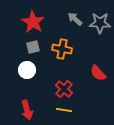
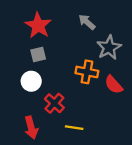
gray star: (100, 23) -> (109, 48), moved, turned -30
orange cross: (62, 49) -> (87, 72), moved
red cross: (64, 89) -> (54, 103), moved

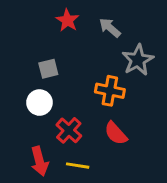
red star: (38, 25) -> (67, 20), moved, size x0.7
red semicircle: (114, 85) -> (116, 133), moved
yellow line: (74, 128) -> (78, 166), moved

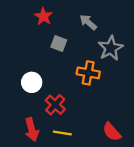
red star: (67, 20) -> (43, 16), moved
gray square: (48, 69) -> (59, 43), moved, turned 35
red semicircle: (116, 133) -> (112, 132), moved

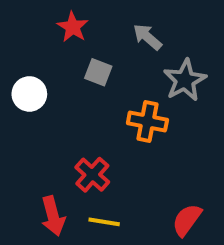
white circle: (32, 82) -> (29, 94), moved
red semicircle: (112, 132) -> (187, 220), turned 78

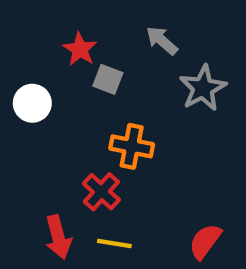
red star: (73, 27) -> (80, 49), moved
orange cross: (147, 122) -> (132, 146), moved

